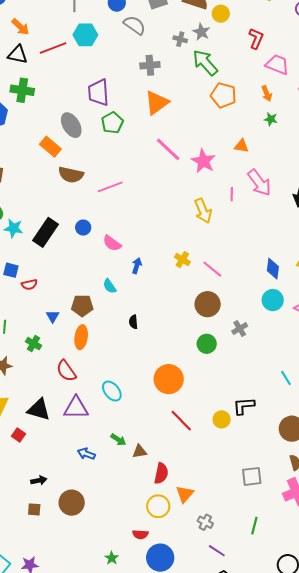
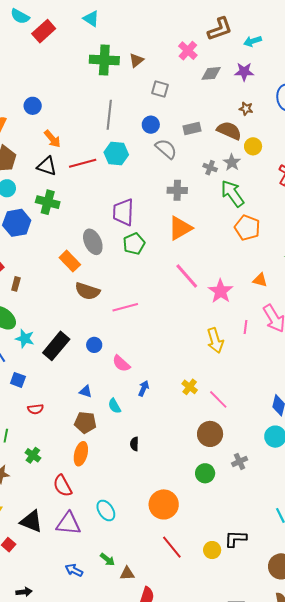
red semicircle: (29, 285) -> (35, 409), moved
blue triangle: (53, 316) -> (86, 391), moved, turned -48

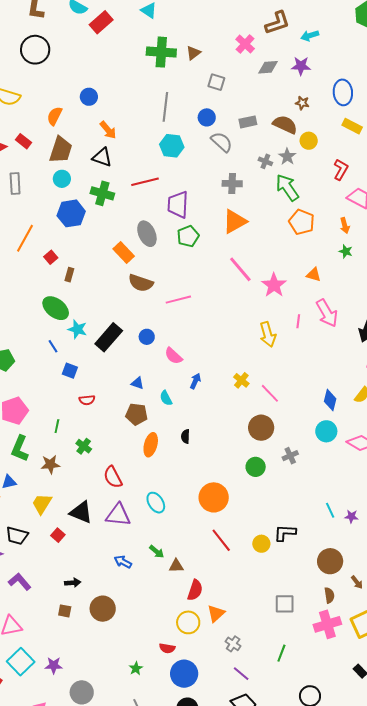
red line: (83, 163) -> (145, 182), moved
orange ellipse: (81, 454) -> (151, 445), moved

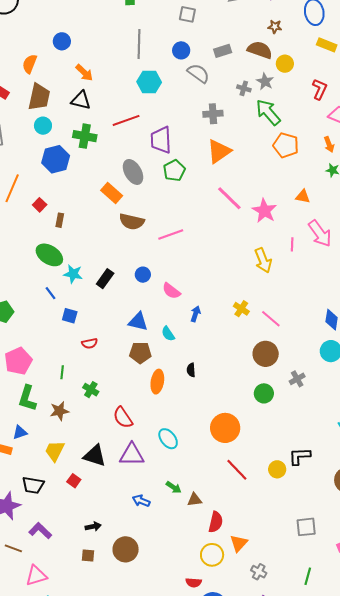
black rectangle: (109, 337) -> (105, 279), size x0.7
blue triangle: (137, 383) -> (138, 322), size x1.5

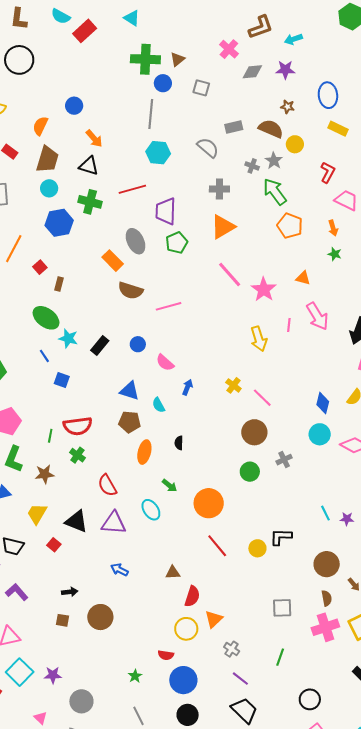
blue circle: (181, 50) -> (163, 83), moved
red semicircle: (90, 343) -> (78, 426), moved, size x1.8
green arrow: (174, 487) -> (169, 486), moved

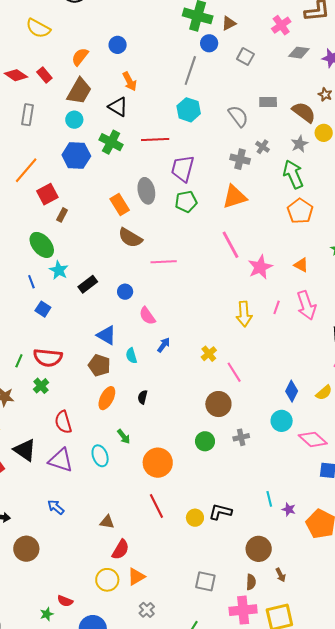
gray cross: (252, 166) -> (262, 147), moved
red square: (40, 267) -> (47, 194), size x1.5
red semicircle: (166, 655) -> (65, 601), moved

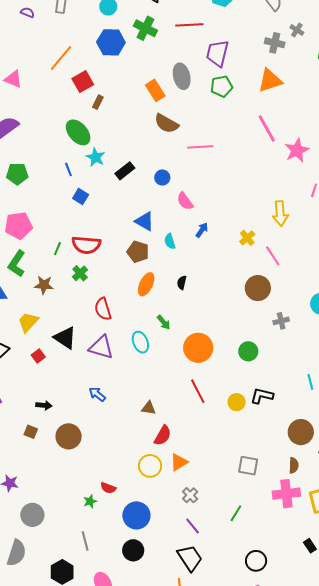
yellow arrow: (244, 314) -> (280, 214), moved
green circle: (205, 441) -> (248, 351), moved

